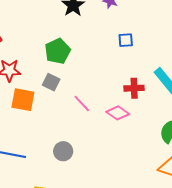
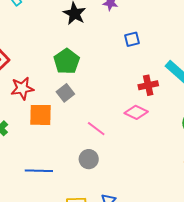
gray square: (51, 82) -> (65, 93), turned 36
pink line: (82, 103) -> (96, 129), moved

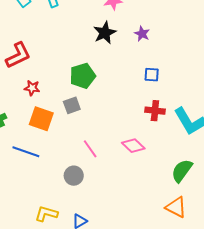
red cross: (148, 85) -> (155, 111), moved
red star: (22, 88) -> (32, 88), size x0.7
blue line: (39, 171) -> (26, 152), moved

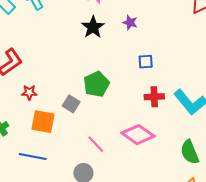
green pentagon: (83, 76) -> (96, 84), moved
gray square: (72, 105) -> (71, 104), turned -30
pink diamond: (133, 146) -> (138, 135), size x1.4
green semicircle: (182, 171) -> (190, 152), turned -50

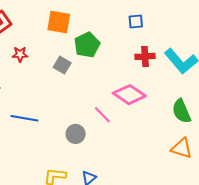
orange square: (43, 122) -> (59, 22), moved
pink line: (96, 144) -> (102, 115), moved

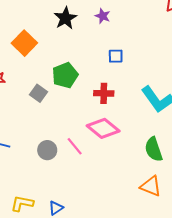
orange square: (59, 22) -> (24, 43), moved, turned 30
red cross: (145, 56) -> (104, 93), moved
gray circle: (76, 134) -> (47, 150), moved

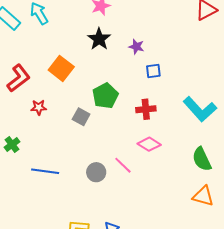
purple star: (103, 16) -> (136, 47), moved
pink diamond: (103, 128) -> (149, 144), size x0.7

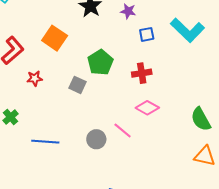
cyan L-shape: (200, 109) -> (187, 30), moved

